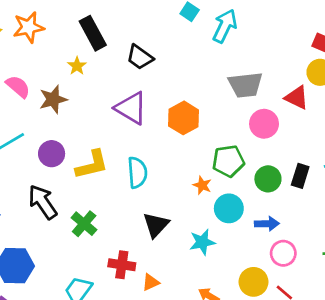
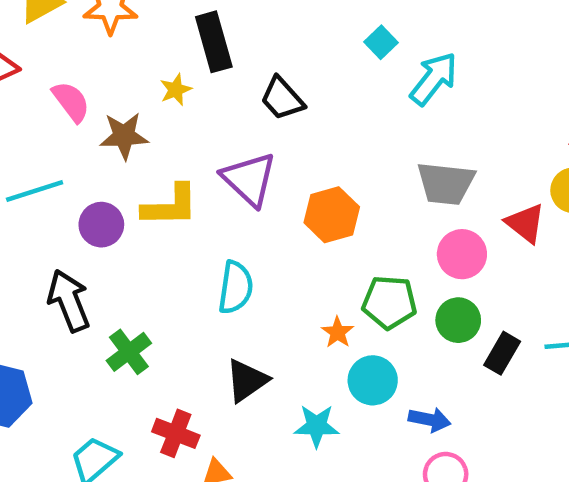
yellow L-shape: (92, 165) -> (170, 206), moved
green circle: (268, 179) -> (458, 320), moved

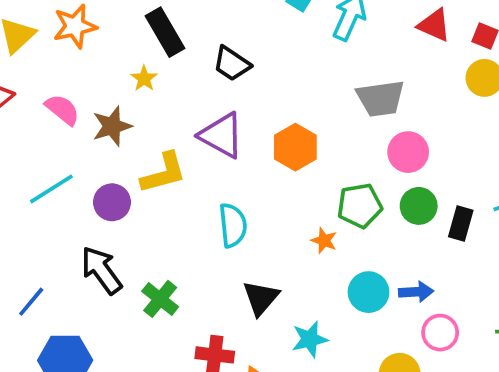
red triangle: (525, 223) -> (434, 25), moved
cyan circle: (373, 380) -> (369, 292), moved
cyan star: (317, 426) -> (310, 339), moved

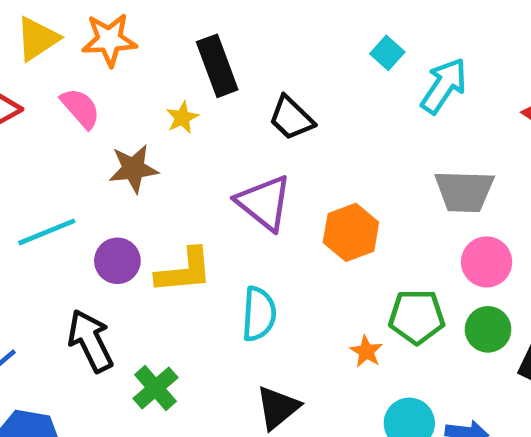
pink semicircle: (62, 110) -> (80, 108), moved
yellow L-shape: (163, 173) -> (184, 271), moved

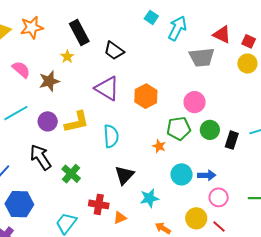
pink semicircle: (80, 108) -> (21, 69), moved
gray trapezoid: (464, 191) -> (202, 57), moved
pink circle: (487, 262) -> (195, 102), moved

